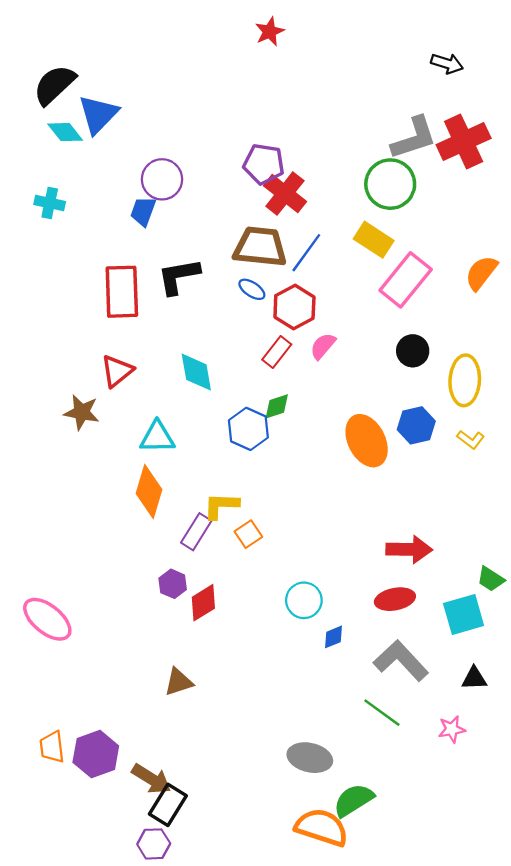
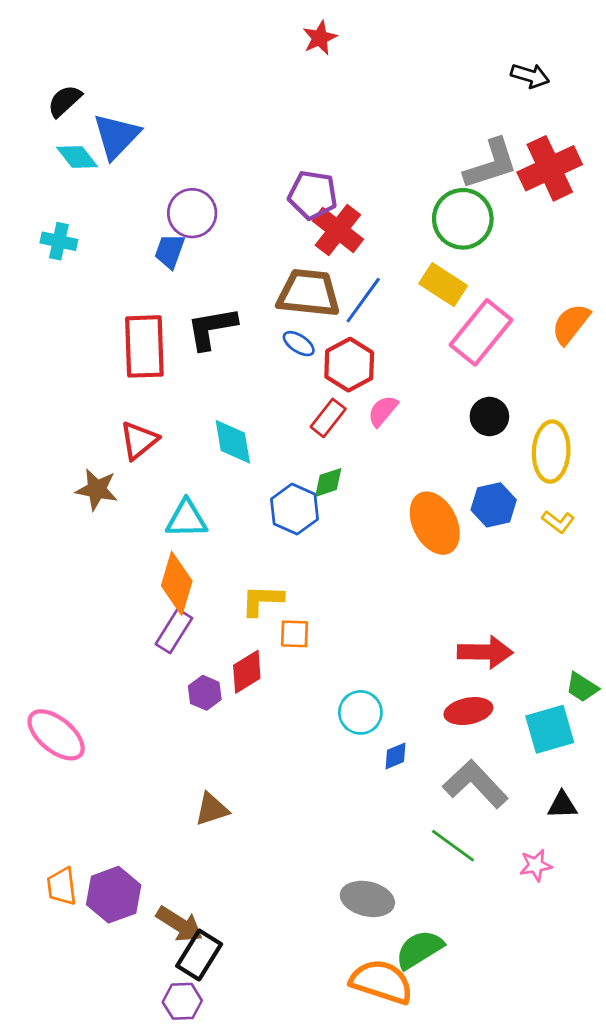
black semicircle: (54, 85) -> (64, 101), size x0.7
purple rectangle: (196, 532) -> (174, 631), moved
orange square: (248, 534) -> (294, 634), turned 36
red diamond: (203, 603) -> (247, 672), moved

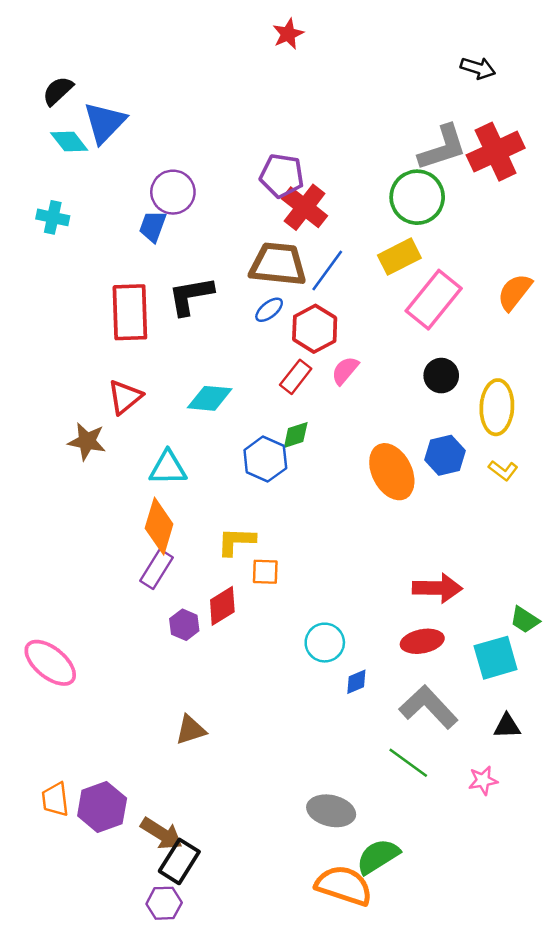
yellow rectangle: (443, 285) -> (399, 257), turned -60
blue ellipse: (299, 344) -> (269, 310), turned -72
cyan diamond: (233, 442) -> (210, 398), turned -75

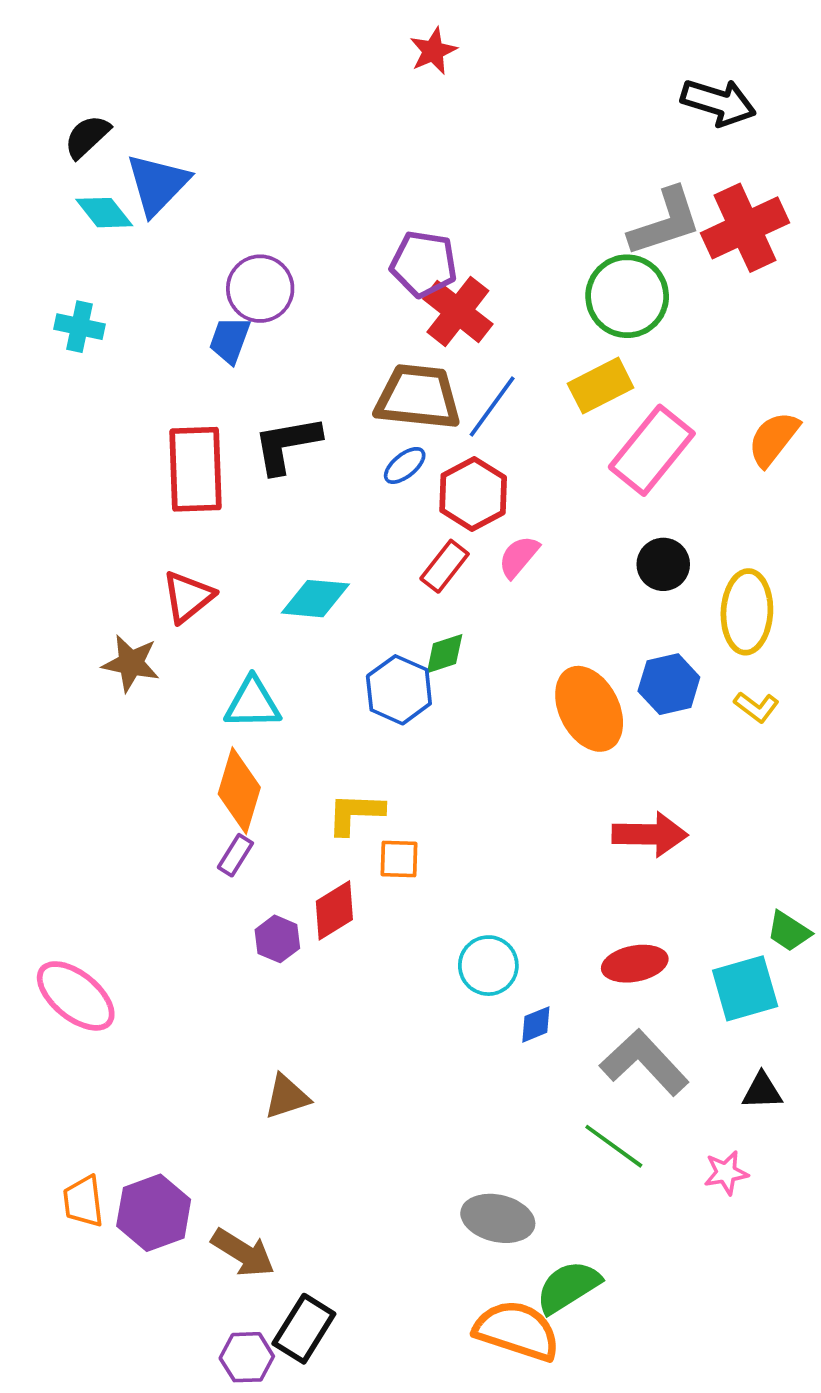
black arrow: (478, 68) -> (718, 102), size x1.4
purple rectangle: (157, 569) -> (235, 855), size x0.7
red arrow: (437, 588) -> (650, 834), moved
black rectangle: (179, 861) -> (304, 1329), moved

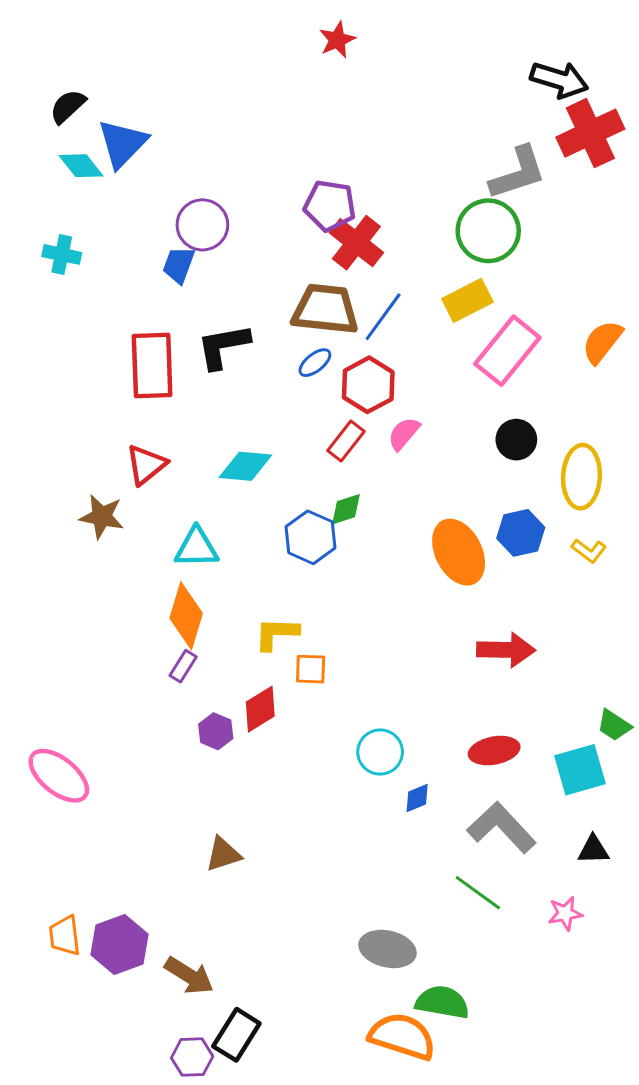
red cross: (745, 228) -> (590, 133), moved
green semicircle: (568, 1287) -> (442, 1002), turned 42

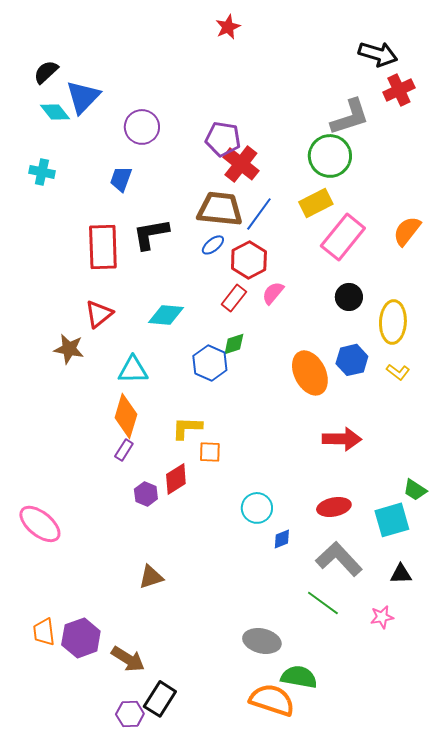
red cross: (590, 133) -> (399, 90), size x0.7
purple circle: (202, 225) -> (142, 127), moved

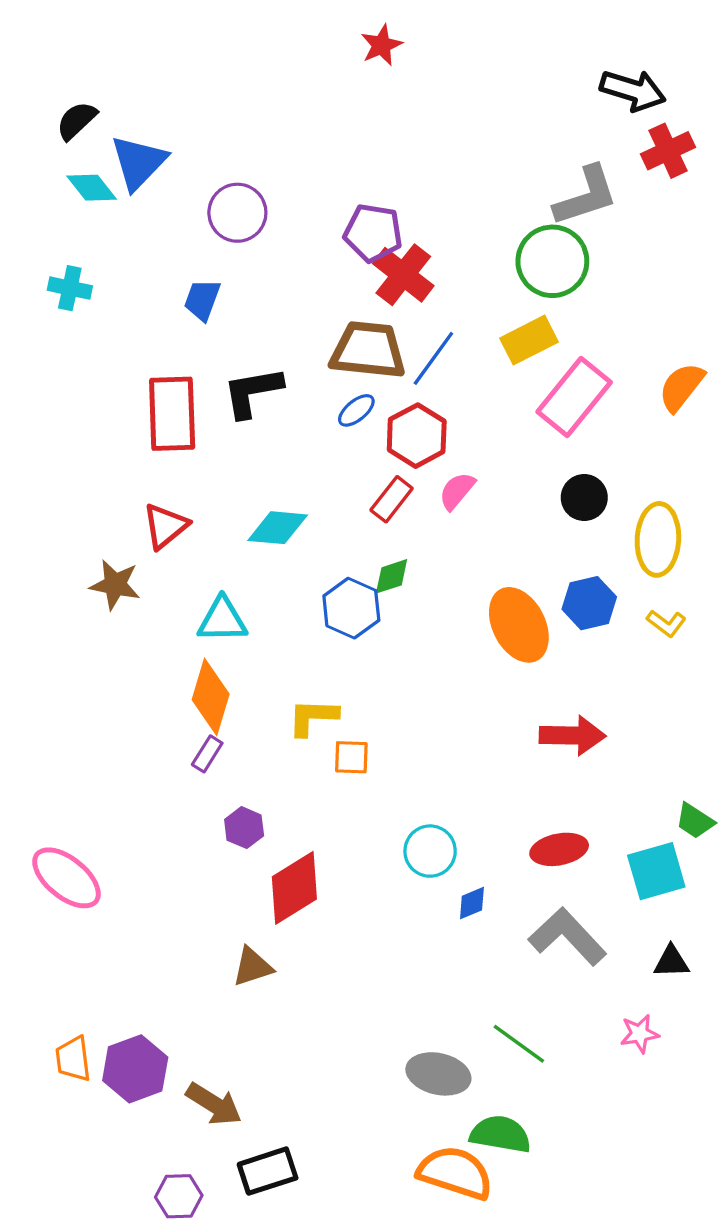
red diamond: (176, 479) -> (294, 888), moved, size x1.4
green line: (323, 603) -> (519, 1044), moved
black rectangle: (160, 699) -> (268, 1171), turned 40
purple hexagon: (130, 714) -> (179, 1196), moved

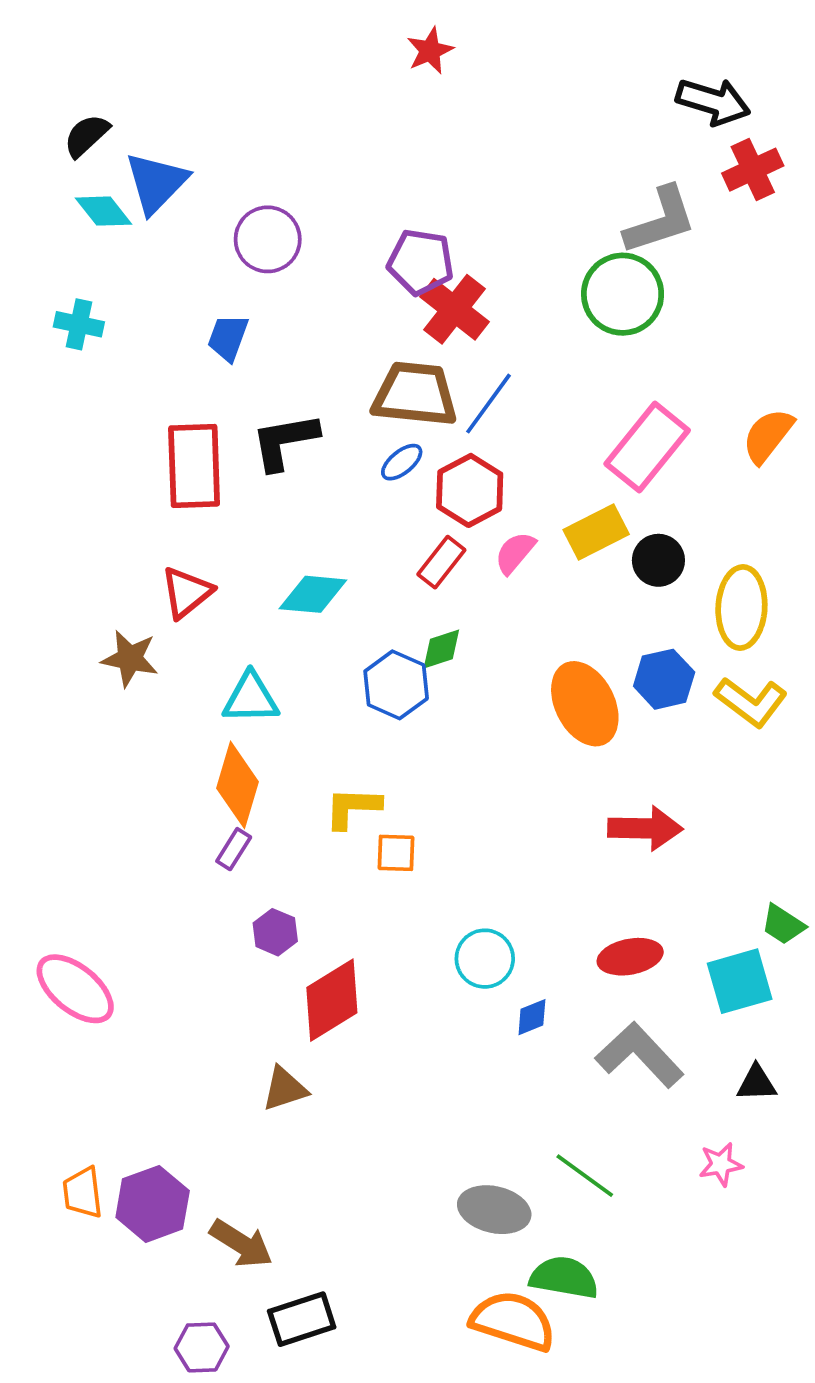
yellow rectangle: (529, 340) -> (596, 532), moved
yellow L-shape: (666, 623) -> (751, 702), size x1.6

